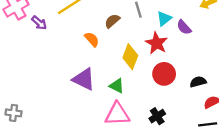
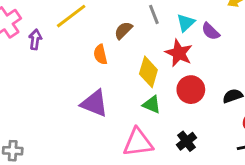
purple arrow: (39, 23) -> (35, 39), turned -119
orange semicircle: (92, 39) -> (100, 54), turned -147
green triangle: (117, 86) -> (152, 105), moved

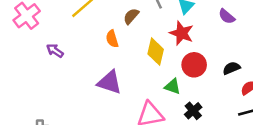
purple semicircle: (211, 31) -> (227, 16), moved
purple arrow: (35, 39) -> (55, 51), moved, turned -60
green triangle: (152, 105) -> (172, 86), moved

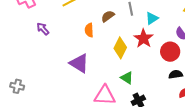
red circle: (194, 65) -> (170, 52), moved

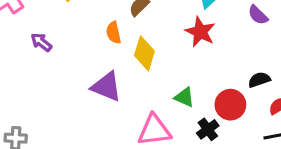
yellow diamond: (120, 48) -> (144, 53), moved
red circle: (170, 52) -> (230, 105), moved

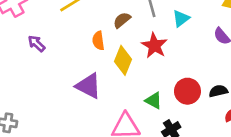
red star: (200, 32) -> (154, 46), moved
red circle: (230, 105) -> (187, 91), moved

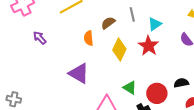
red star: (154, 46) -> (149, 46), moved
yellow diamond: (123, 60) -> (119, 49), moved
red circle: (187, 91) -> (157, 93), moved

